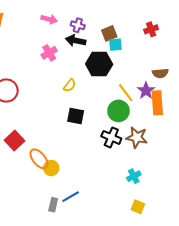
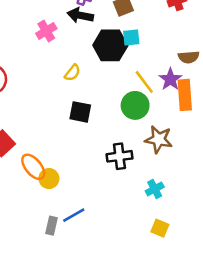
cyan square: (115, 45) -> (131, 38), moved
black cross: (111, 137) -> (119, 156), moved, turned -30

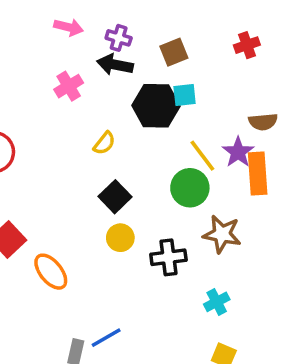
black square: (80, 112) -> (115, 197), turned 35
yellow circle: (49, 179) -> (120, 238), moved

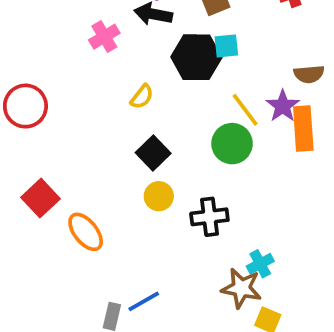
brown star: (222, 234) -> (241, 288), moved

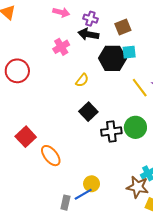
red circle: (25, 106) -> (17, 71), moved
green circle: (232, 144) -> (135, 127), moved
yellow circle: (159, 196) -> (92, 184), moved
black cross: (209, 217) -> (111, 132), moved

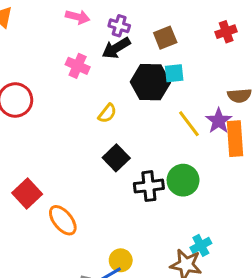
black arrow: (88, 34) -> (116, 48), turned -42
pink cross: (61, 47) -> (78, 66), turned -35

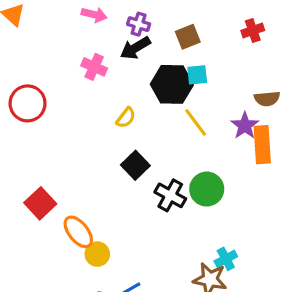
yellow line: (189, 124) -> (196, 122), moved
black cross: (149, 186) -> (170, 195), turned 36
yellow circle: (121, 260) -> (97, 254), moved

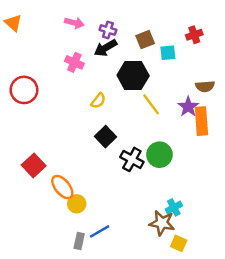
cyan square: (197, 75) -> (168, 53), moved

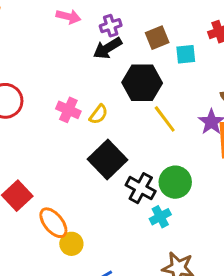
purple cross: (108, 30) -> (111, 26), turned -35
pink cross: (74, 62) -> (68, 110), moved
black square: (106, 137) -> (108, 160), size x1.4
cyan cross: (174, 207) -> (160, 217), moved

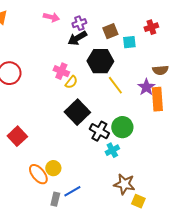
pink cross: (68, 110) -> (61, 71), moved
orange ellipse: (53, 223) -> (38, 174), moved

